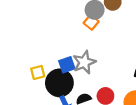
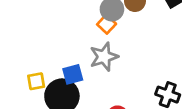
gray star: (84, 62) -> (104, 57), moved

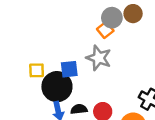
gray star: (104, 57) -> (99, 58), turned 30

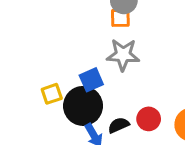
orange square: (105, 30) -> (120, 18), turned -35

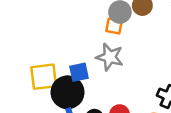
yellow square: (52, 94) -> (44, 77), size x1.6

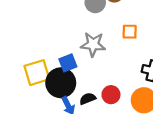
orange square: (114, 26) -> (130, 32), moved

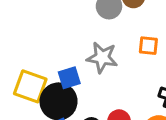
yellow square: (37, 73) -> (30, 86), turned 32

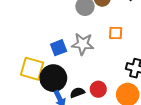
blue square: (69, 78) -> (59, 48), moved

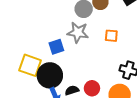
gray star: (83, 44) -> (78, 32), moved

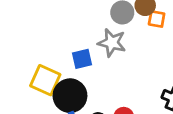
orange square: (111, 36) -> (157, 19), moved

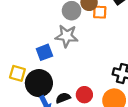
yellow square: (45, 80) -> (17, 73), size x0.7

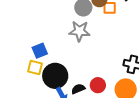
blue square: (44, 52) -> (40, 51), moved

